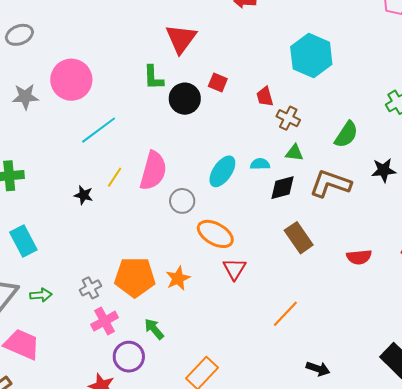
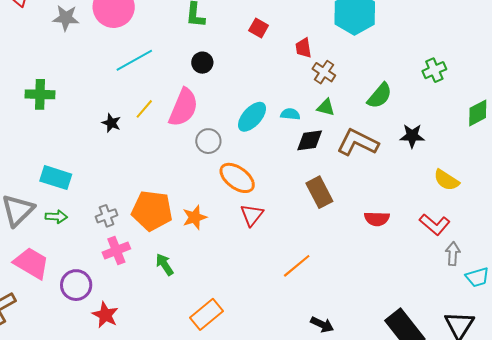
black circle: (185, 99) -> (202, 63), moved, size x0.7
cyan rectangle: (23, 241) -> (56, 178), moved, turned -52
purple circle: (129, 357) -> (76, 285), moved

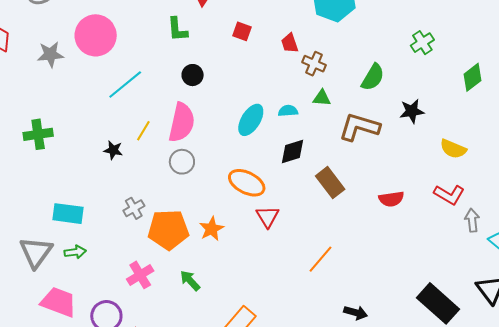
black diamond: (310, 140) -> (293, 152), moved
gray circle: (208, 141) -> (182, 162), moved
gray cross: (107, 216) -> (134, 208), moved

